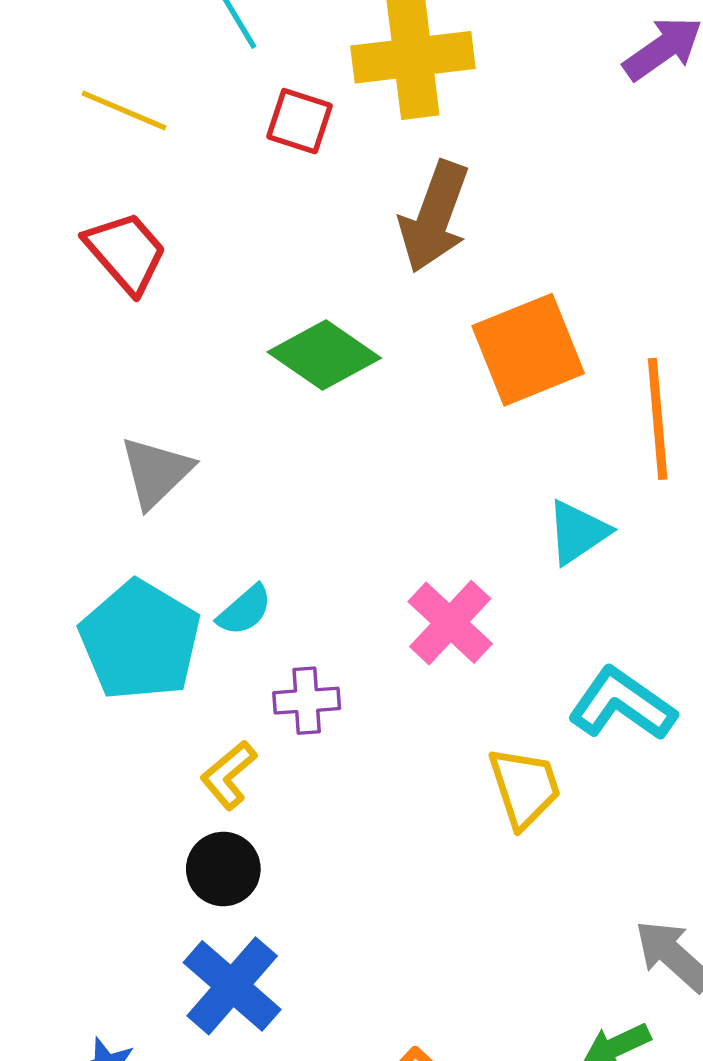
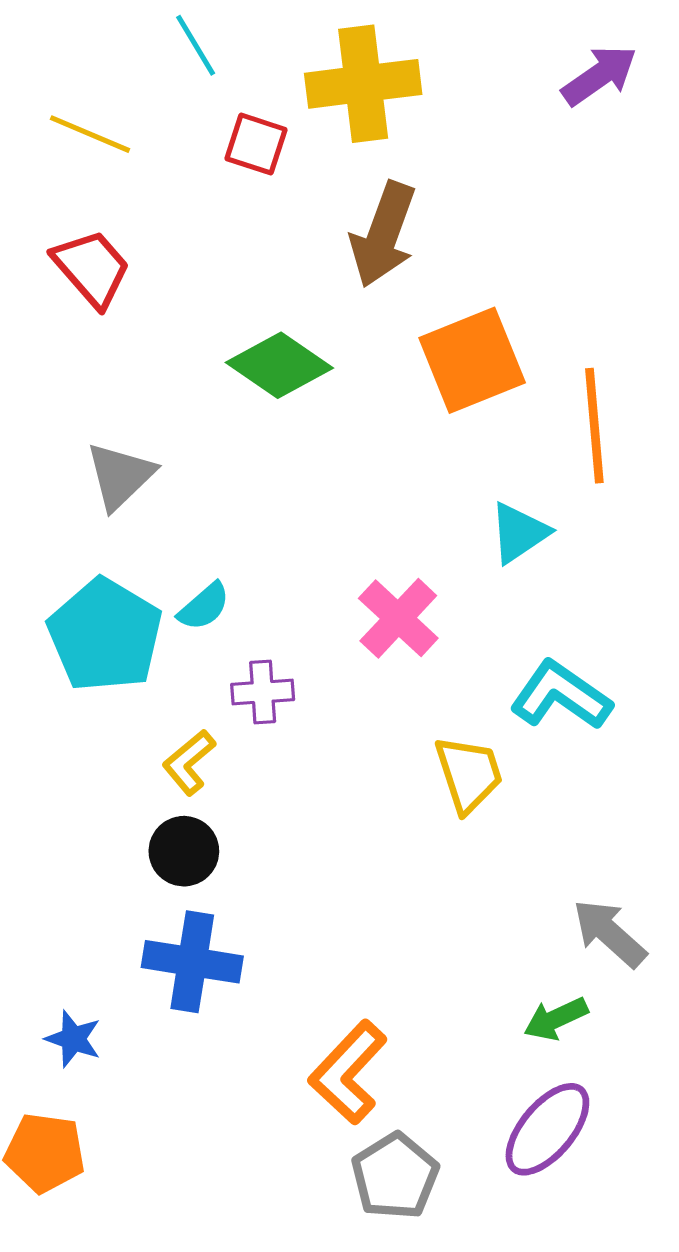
blue cross: (232, 986) -> (192, 962), turned -32

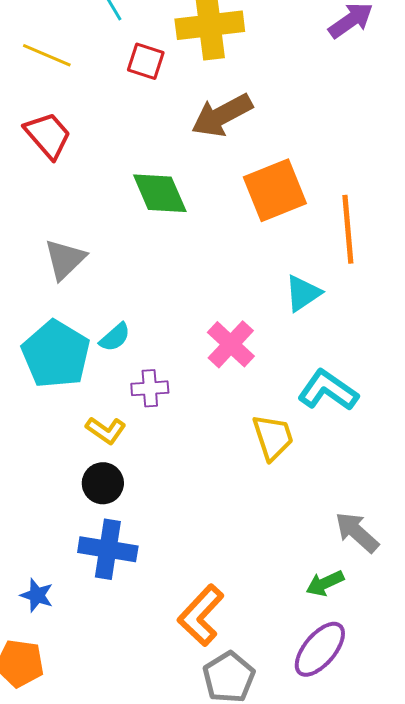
brown arrow: (383, 235) -> (222, 115), turned 42
green diamond: (279, 365) -> (160, 193), turned 32
yellow L-shape: (189, 762) -> (106, 430), turned -105

